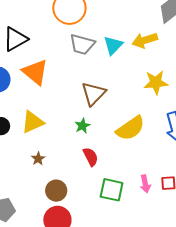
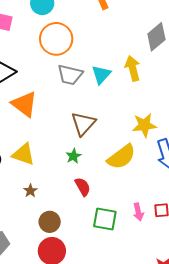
yellow arrow: (145, 40) -> (133, 68), turned 95
yellow star: (156, 82) -> (144, 125), moved
yellow triangle: (33, 122) -> (23, 154), turned 45

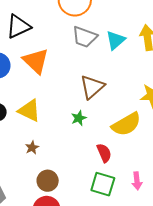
red semicircle: (83, 187) -> (104, 153), moved

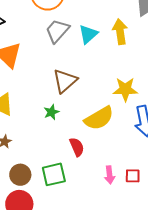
gray trapezoid: (85, 37) -> (57, 31), turned 112
green square: (103, 184) -> (54, 174), moved, turned -30

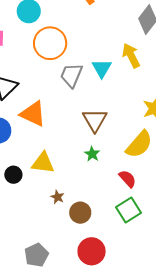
green square: (54, 174) -> (128, 210), moved
brown circle: (20, 175) -> (80, 213), moved

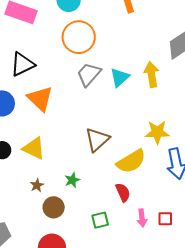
brown triangle: (95, 120) -> (97, 140), moved
green star: (92, 154) -> (72, 180), moved
red semicircle: (127, 179) -> (123, 192), moved
green square: (128, 210) -> (100, 220), size x0.7

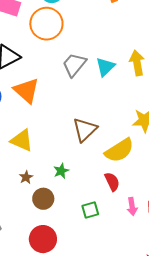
orange circle: (79, 37) -> (46, 24), moved

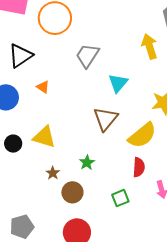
cyan triangle: (105, 67) -> (118, 83), moved
orange triangle: (26, 91) -> (43, 87), size x0.5
red semicircle: (112, 182) -> (139, 167), turned 36

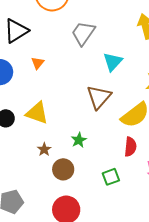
orange triangle: (43, 87) -> (38, 63), turned 32

